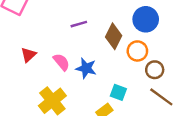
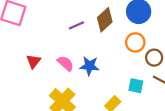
brown diamond: (114, 36) -> (105, 20), moved, turned 30
cyan square: (118, 92) -> (136, 86), moved

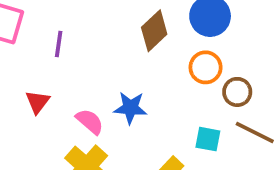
purple line: (76, 25) -> (59, 44), moved, turned -56
pink semicircle: (65, 63) -> (90, 122), moved

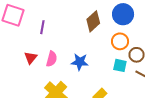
pink semicircle: (90, 122) -> (52, 59), moved, turned 63
cyan square: (208, 139) -> (120, 65), moved

